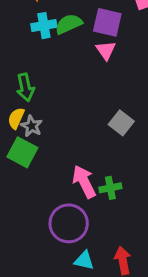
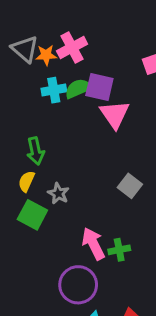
purple square: (107, 22) -> (99, 87), moved
pink triangle: (106, 50) -> (115, 114), size x1.5
gray star: (32, 126) -> (58, 194), moved

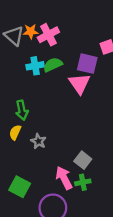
orange star: (46, 55) -> (31, 31), moved
purple square: (99, 87) -> (87, 64), moved
gray square: (130, 186) -> (83, 160), moved
green square: (32, 215) -> (20, 187), moved

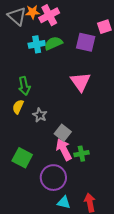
pink triangle: (80, 84) -> (80, 82), moved
gray square: (83, 160) -> (63, 133), moved

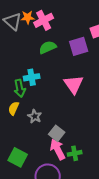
purple square: (86, 42) -> (79, 46), turned -30
cyan cross: (37, 44) -> (32, 77), moved

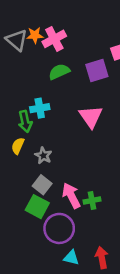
gray square: (57, 133) -> (42, 185), moved
green square: (18, 157) -> (37, 207), moved

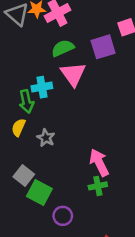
pink triangle: (91, 117) -> (73, 74), moved
gray square: (42, 185) -> (24, 176), moved
pink arrow: (71, 196) -> (99, 163), moved
purple circle: (59, 228) -> (63, 216), size x0.6

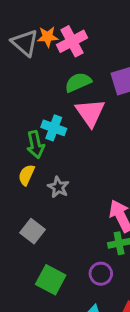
cyan cross: (42, 87) -> (54, 128), turned 30
green square: (39, 192) -> (51, 280), moved
purple circle: (63, 216) -> (101, 274), moved

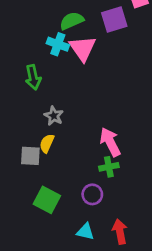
cyan cross: (54, 128) -> (58, 44), moved
yellow semicircle: (26, 175) -> (47, 143), moved
gray square: (32, 231) -> (30, 156), turned -35

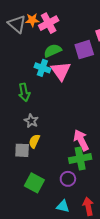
gray star: (54, 116) -> (31, 121), moved
green cross: (109, 167) -> (80, 159), size x1.5

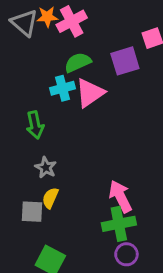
cyan cross: (42, 68) -> (62, 88), turned -35
pink triangle: (61, 71) -> (90, 93), turned 30
purple circle: (68, 179) -> (126, 254), moved

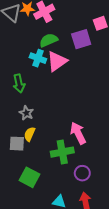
cyan cross: (62, 88) -> (38, 58), turned 35
green cross: (119, 224) -> (62, 152), moved

